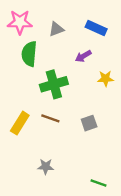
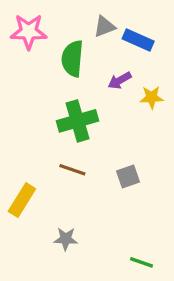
gray triangle: (56, 29) -> (104, 27), moved
green semicircle: (29, 54) -> (72, 59), moved
yellow star: (106, 78) -> (152, 97), moved
yellow rectangle: (20, 123) -> (22, 200), moved

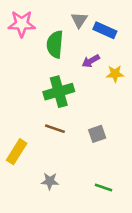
gray triangle: (104, 27) -> (79, 20), turned -36
green line: (142, 262) -> (104, 188), moved

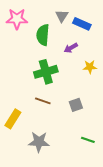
yellow star: (115, 74) -> (90, 67), moved
gray star: (50, 181) -> (39, 142), size x1.5
green line: (104, 188) -> (88, 140), moved

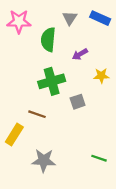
blue rectangle: (82, 24) -> (100, 18), moved
brown line: (43, 101) -> (37, 114), moved
gray square: (76, 105) -> (78, 102), moved

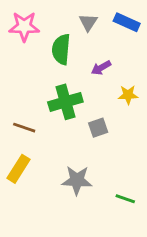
brown line: (37, 114) -> (24, 128), moved
gray star: (44, 160) -> (77, 180), moved

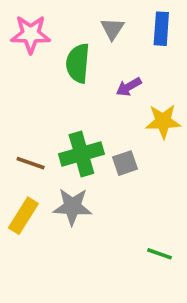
blue rectangle: (127, 22) -> (161, 29), turned 70
yellow star: (128, 95) -> (163, 121), size x1.4
green cross: (65, 102) -> (81, 154), moved
gray star: (77, 180) -> (72, 207), moved

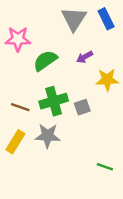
gray triangle: (112, 29) -> (74, 19), size x1.6
blue rectangle: (161, 29) -> (106, 19), turned -30
pink star: (31, 34) -> (18, 39), moved
green semicircle: (78, 63) -> (45, 61), moved, turned 50

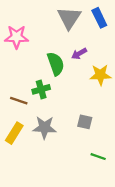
green semicircle: (45, 61) -> (56, 64), moved, turned 105
green cross: (54, 101) -> (41, 89), moved, size x0.7
gray square: (82, 107) -> (85, 122), moved, turned 32

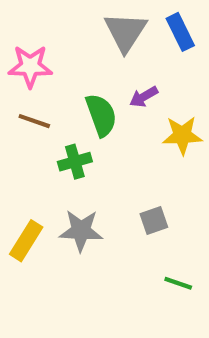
brown line: (19, 101) -> (34, 121), moved
gray square: (85, 122) -> (154, 220), turned -32

